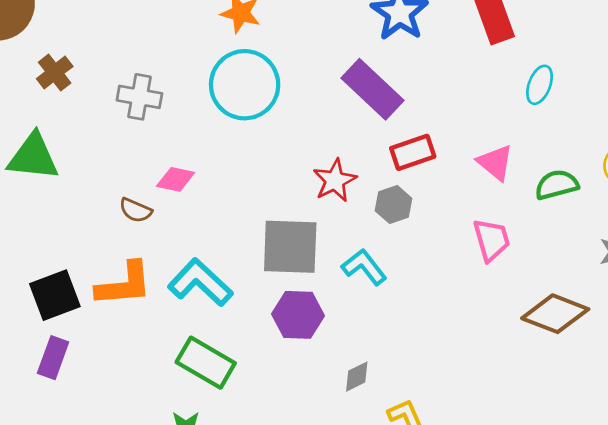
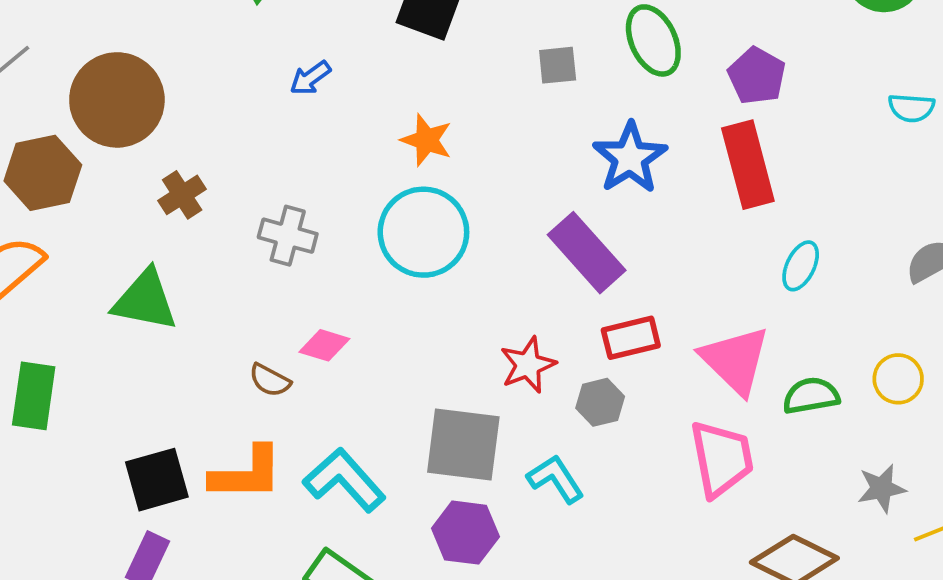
pink triangle: (495, 163) -> (735, 360), size x1.5
pink trapezoid: (492, 240) -> (722, 459), size x1.4

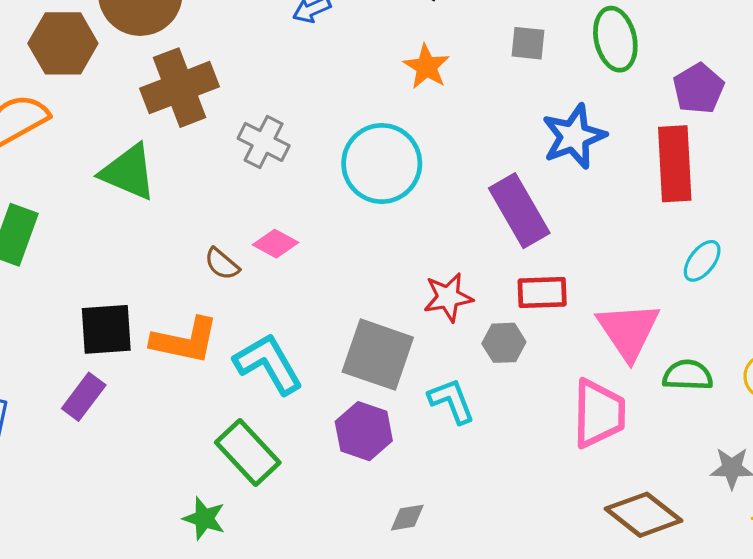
orange star: (427, 140) -> (426, 67), moved
brown cross: (182, 195) -> (180, 88), size x1.8

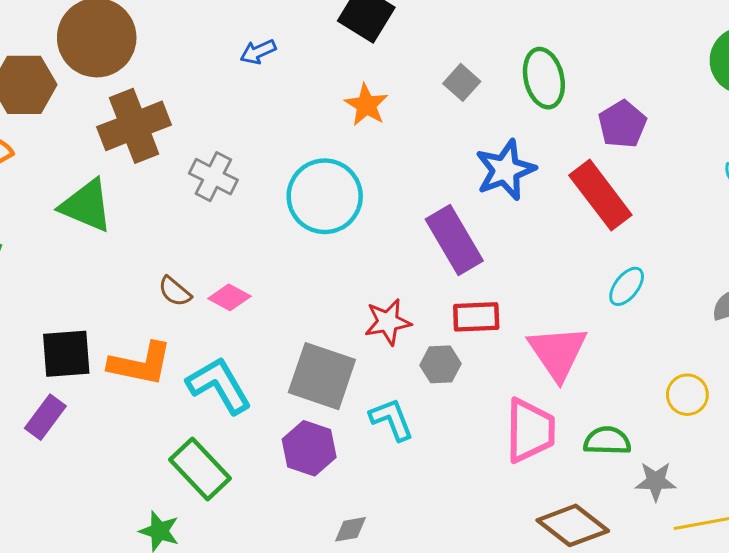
gray square: (528, 43) -> (462, 82), turned 36
red rectangle: (675, 164) -> (600, 195), turned -34
pink diamond: (276, 244) -> (229, 297), moved
green semicircle: (688, 375) -> (607, 441), moved

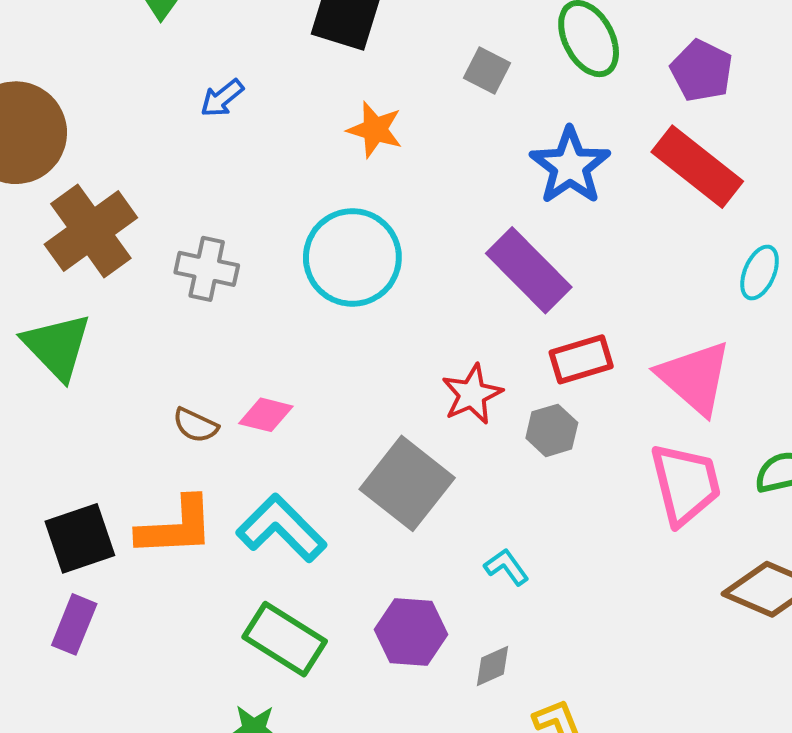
green triangle: (86, 206) -> (57, 346), turned 38
gray square: (322, 376) -> (407, 483), turned 34
cyan L-shape: (392, 419) -> (507, 567), moved, size x0.7
purple hexagon: (309, 448) -> (411, 632), moved

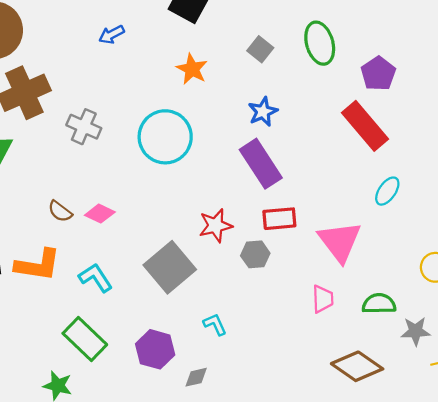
blue star: (570, 166) -> (263, 112), moved, size x0.7
pink trapezoid: (685, 484) -> (323, 299), size x0.6
cyan L-shape: (281, 528) -> (96, 278), size x0.7

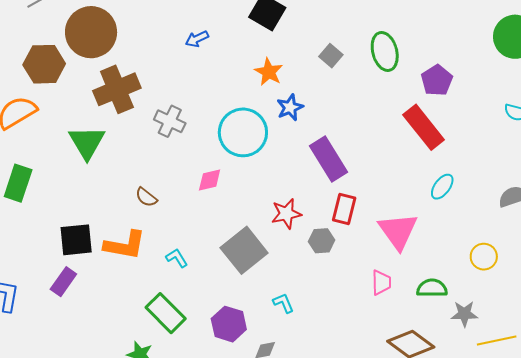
blue star: (263, 112) -> (290, 107), moved
pink diamond: (100, 214) -> (210, 180), moved, turned -40
red rectangle: (279, 219) -> (344, 209), turned -72
cyan L-shape: (96, 278) -> (177, 258), size x0.7

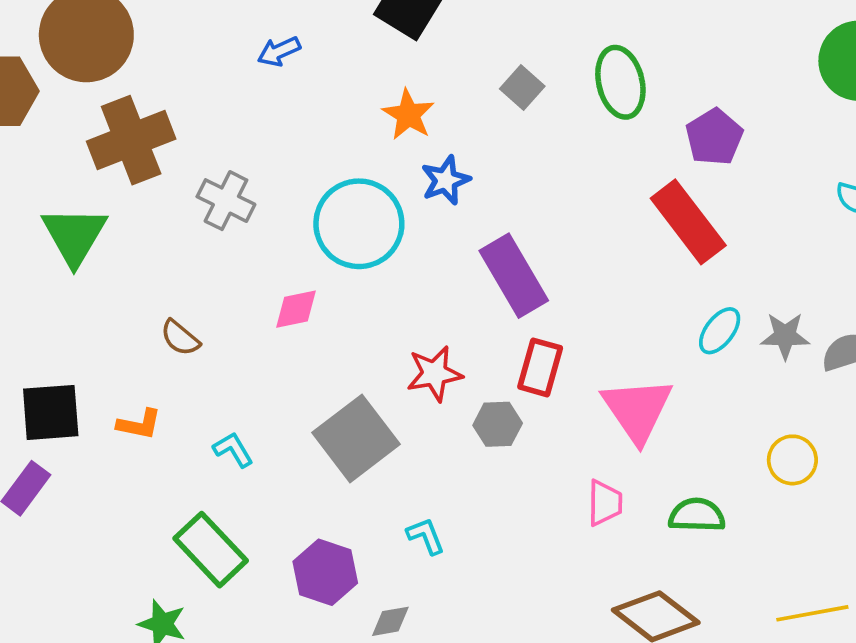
orange L-shape: (125, 245) -> (139, 424), size x0.6
gray star: (464, 314) -> (785, 336), moved

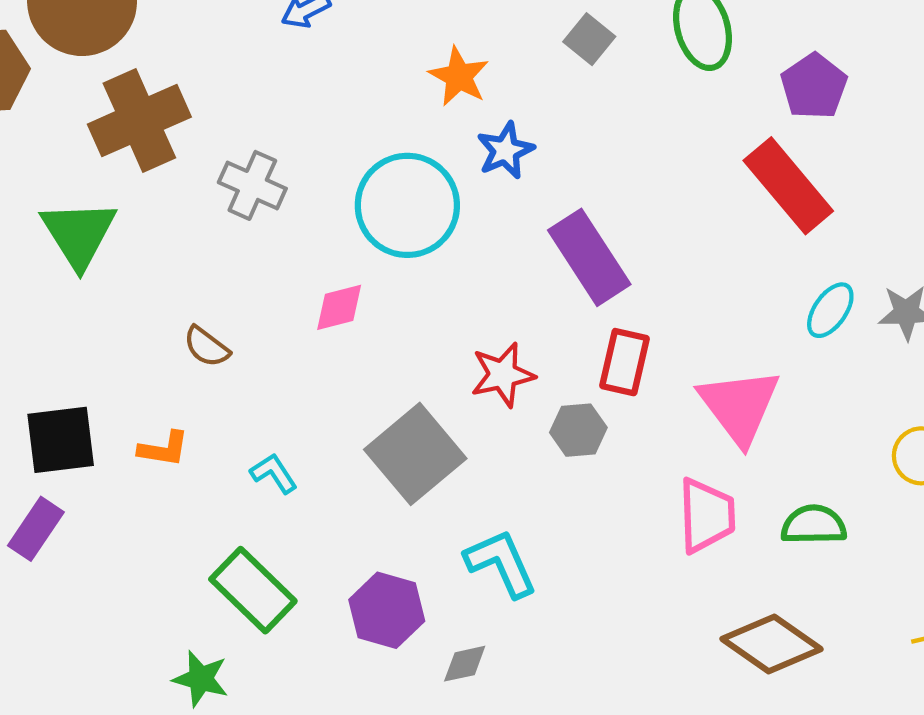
pink trapezoid: (605, 503) -> (706, 515), size x1.4
cyan L-shape: (426, 536) -> (501, 563), size x1.6

